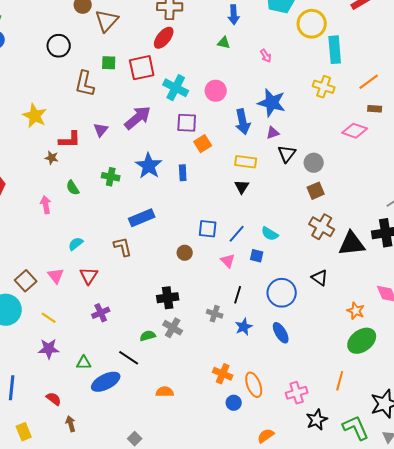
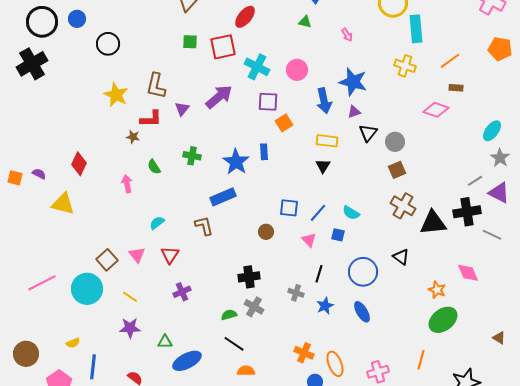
black circle: (59, 46) -> (108, 44), moved
brown L-shape: (85, 84) -> (156, 86), moved
blue star: (149, 166) -> (236, 162), moved
black line: (129, 358) -> (234, 344), moved

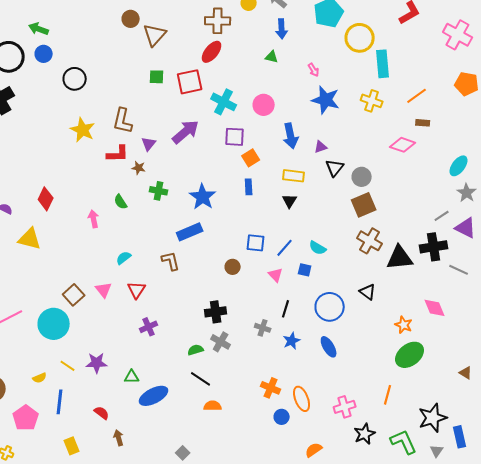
blue star: (353, 82) -> (326, 100), moved
brown star: (133, 137) -> (139, 168), moved
blue rectangle: (264, 152) -> (249, 187), moved
brown square: (397, 170) -> (364, 205), size x1.4
yellow line: (130, 297) -> (68, 366), moved

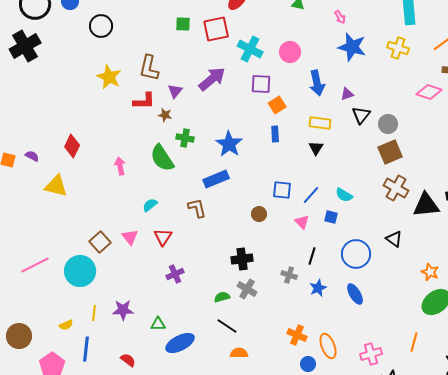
green semicircle: (121, 202) -> (162, 158), moved, size x1.8
yellow line: (68, 366) -> (94, 313), turned 63

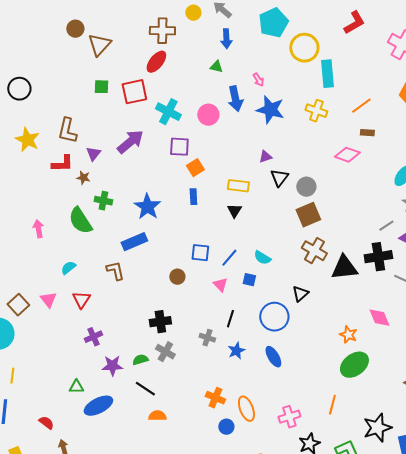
blue arrow: (317, 83) -> (235, 99), moved
black triangle: (394, 239) -> (300, 294), moved, turned 42
purple star: (123, 310) -> (112, 366), moved

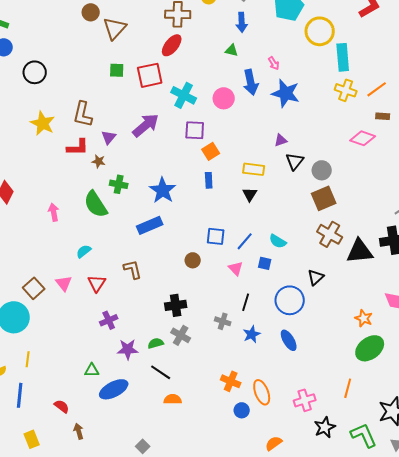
yellow cross: (316, 111) -> (346, 90), moved
brown L-shape: (115, 271) -> (133, 269), moved

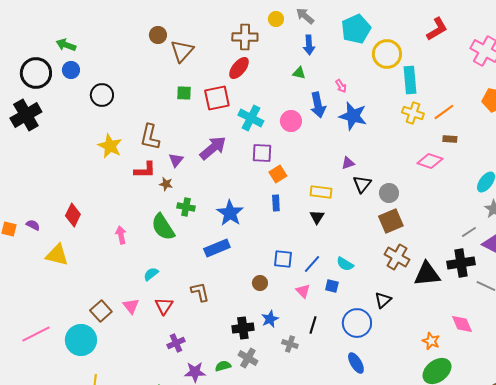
blue star: (252, 334) -> (270, 319), moved

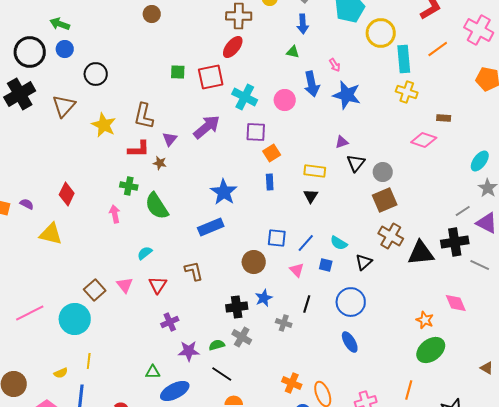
brown triangle: (182, 51) -> (64, 106), moved
orange line: (444, 112) -> (438, 49), moved
green cross: (186, 207) -> (129, 186), moved
brown circle: (260, 283) -> (254, 262), size x1.5
black triangle: (383, 300) -> (364, 262), moved

